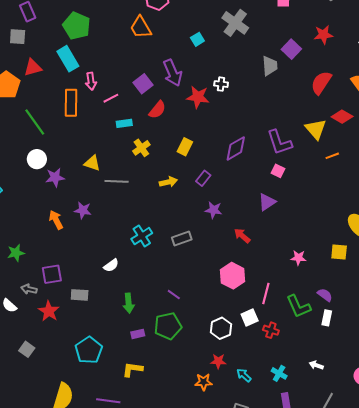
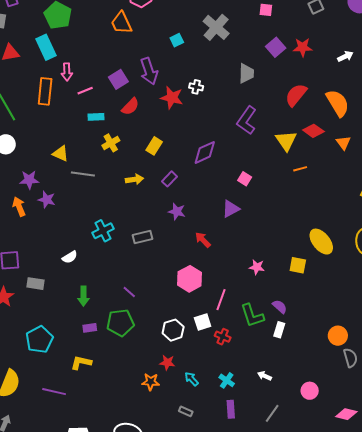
purple square: (291, 49) -> (276, 47), moved
purple L-shape: (279, 142) -> (247, 120), moved, turned 48
purple star: (55, 177) -> (29, 180), moved

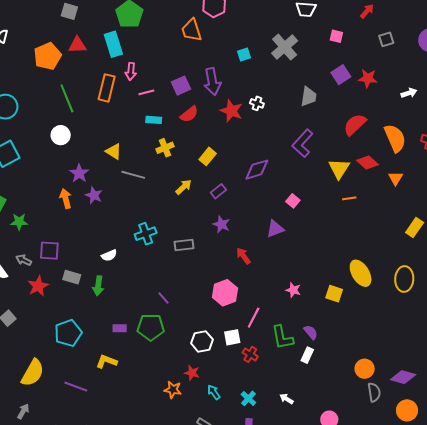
yellow arrow: (134, 179) -> (184, 187), turned -42
purple star: (29, 180) -> (79, 173), turned 30
green arrow: (83, 296) -> (98, 286), moved

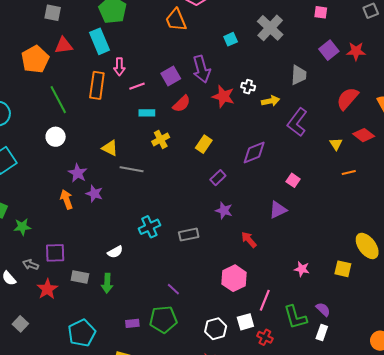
yellow triangle: (339, 169) -> (336, 144), size x0.6
yellow arrow: (184, 187) -> (271, 101), moved, turned 36

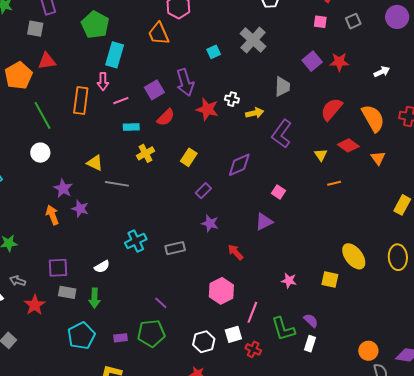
pink square: (321, 12) -> (320, 22), moved
cyan rectangle: (100, 41) -> (115, 55), moved, turned 40
purple square: (55, 253) -> (58, 268), moved
cyan pentagon: (82, 333) -> (81, 336), moved

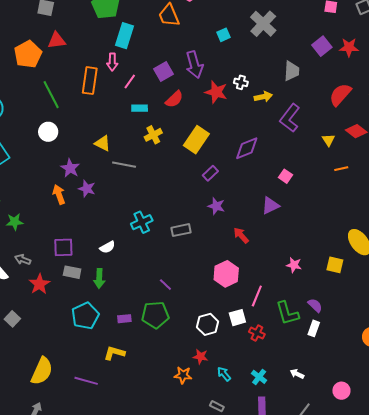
pink line: (121, 101) -> (130, 81), turned -35
yellow rectangle: (189, 157) -> (196, 140), size x1.5

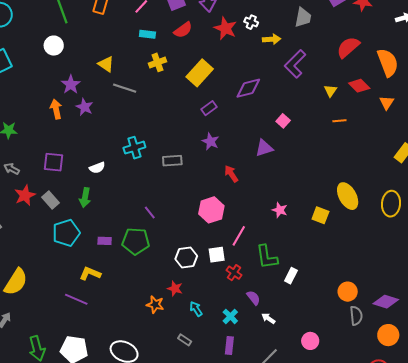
gray rectangle: (72, 272) -> (51, 200), moved, turned 30
purple semicircle: (315, 305) -> (253, 298), moved
purple line: (86, 381) -> (76, 299), moved

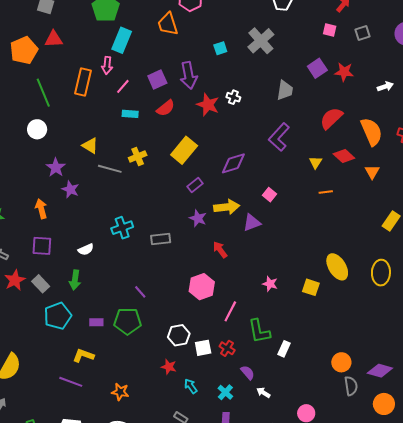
yellow arrow: (272, 39) -> (227, 207), moved, size x1.4
yellow cross: (157, 62) -> (138, 156), moved
orange arrow: (56, 109) -> (41, 209), moved
white square: (217, 255) -> (203, 348), moved
orange star: (155, 305) -> (120, 392), moved

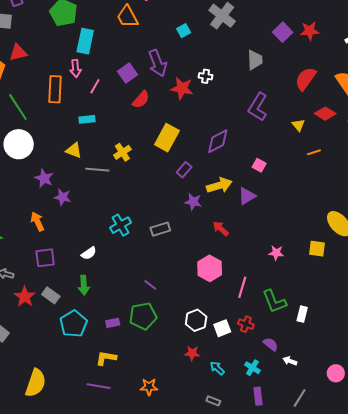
cyan rectangle: (130, 114) -> (87, 119), moved
white circle: (37, 129) -> (19, 144), size x1.5

